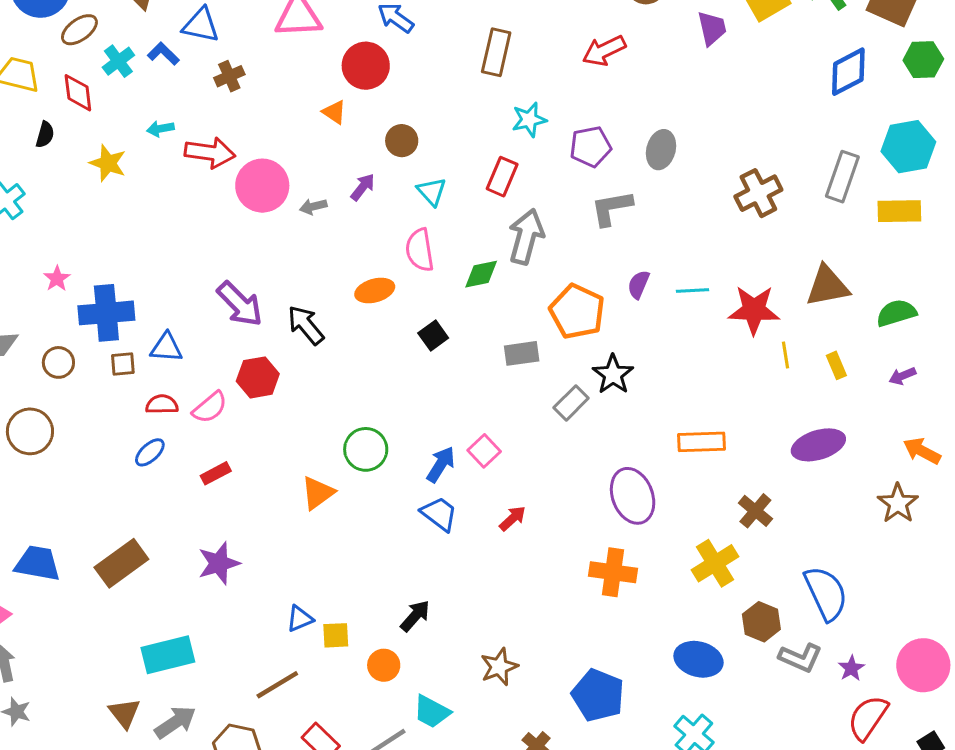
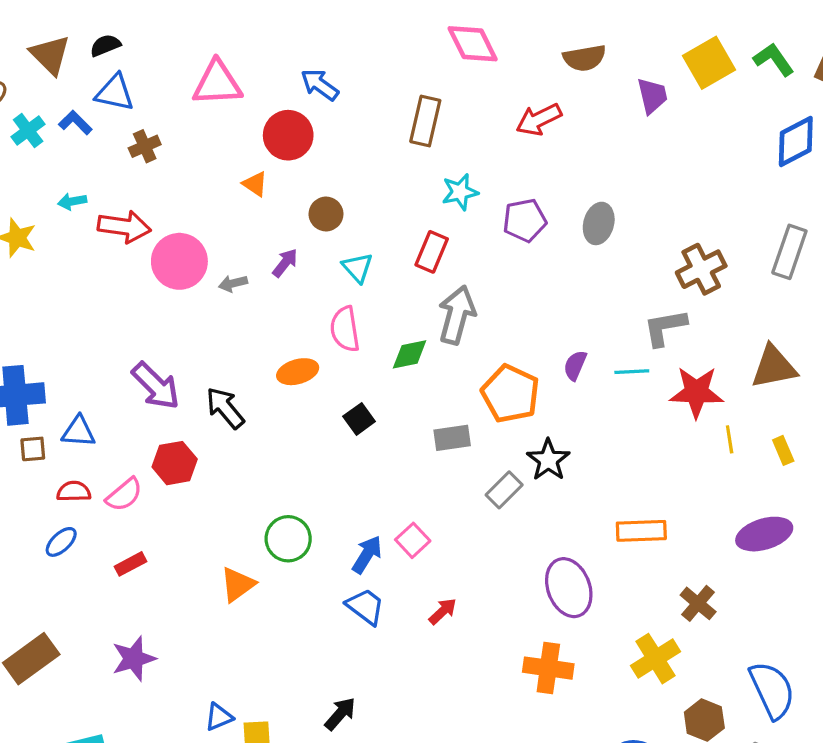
gray L-shape: (612, 208) -> (665, 328), moved

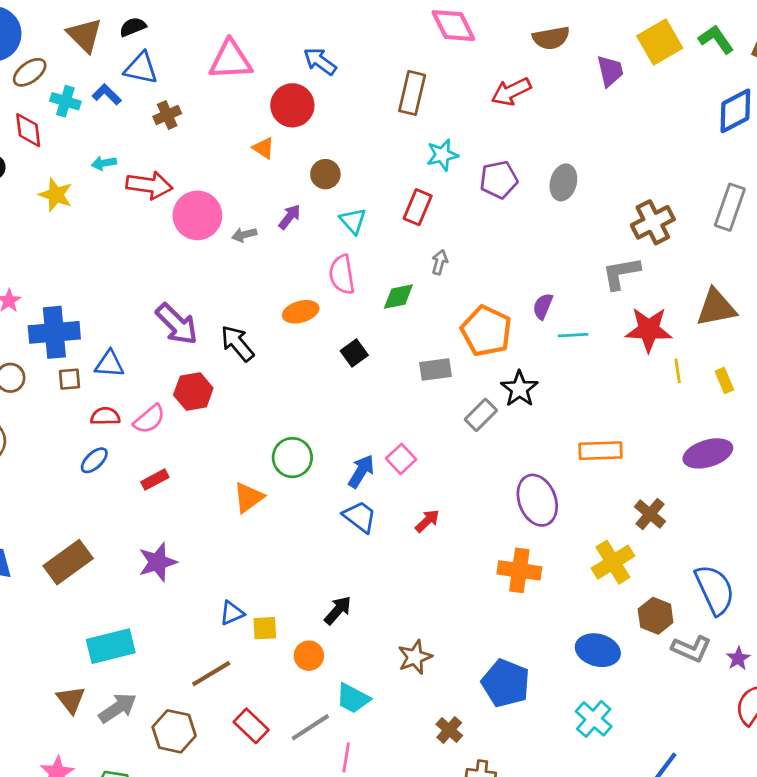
cyan cross: (28, 130) -> (65, 101), turned -36
gray arrow: (457, 315) -> (440, 262), size x0.5
cyan line: (632, 372) -> (573, 335), moved

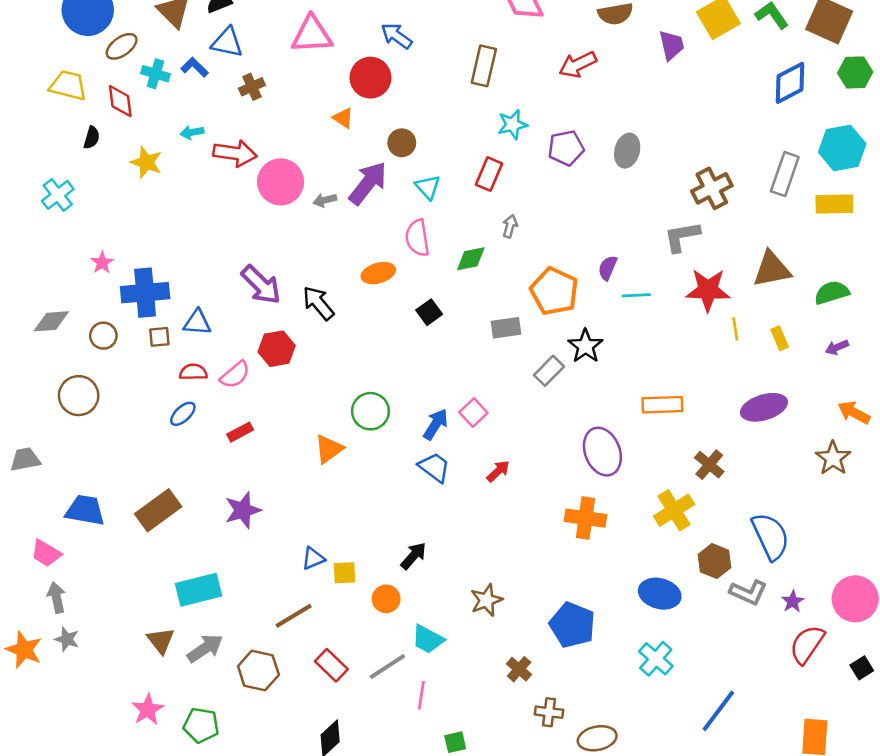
purple arrow: (290, 217) -> (368, 183), size x1.8

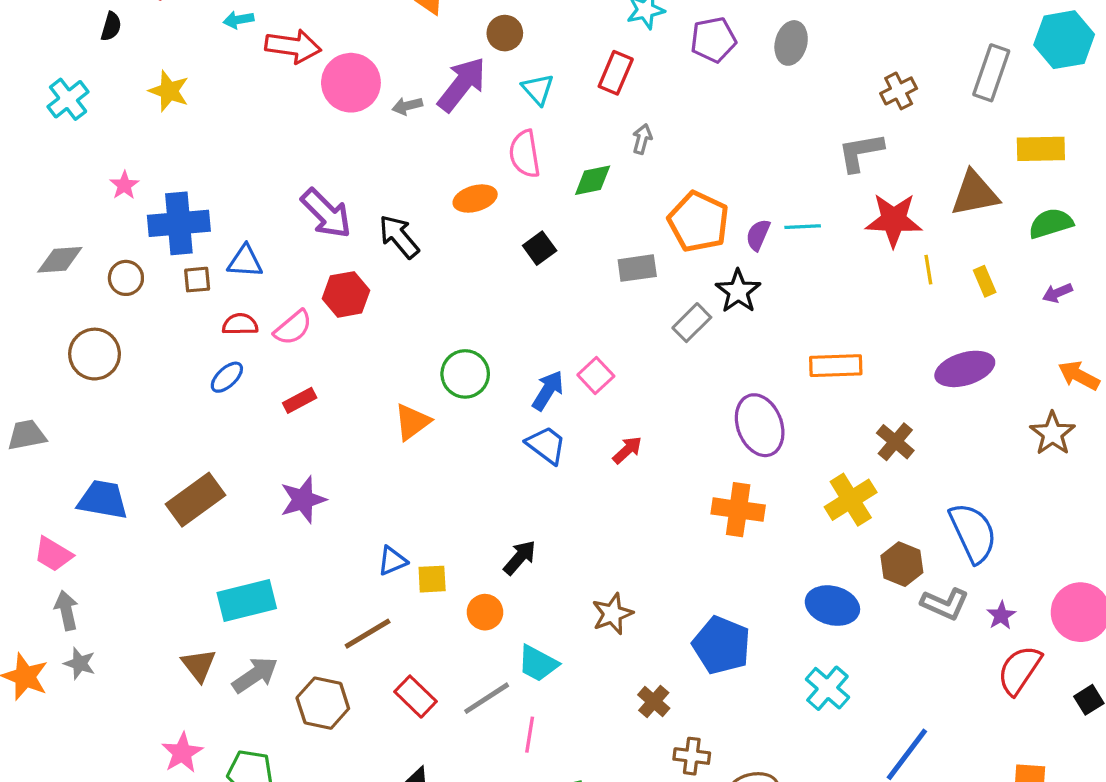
yellow star: (146, 162) -> (169, 91), moved
brown cross: (712, 188) -> (899, 91), size x0.7
yellow rectangle: (834, 204) -> (1041, 149), moved
purple semicircle: (608, 268) -> (758, 235), moved

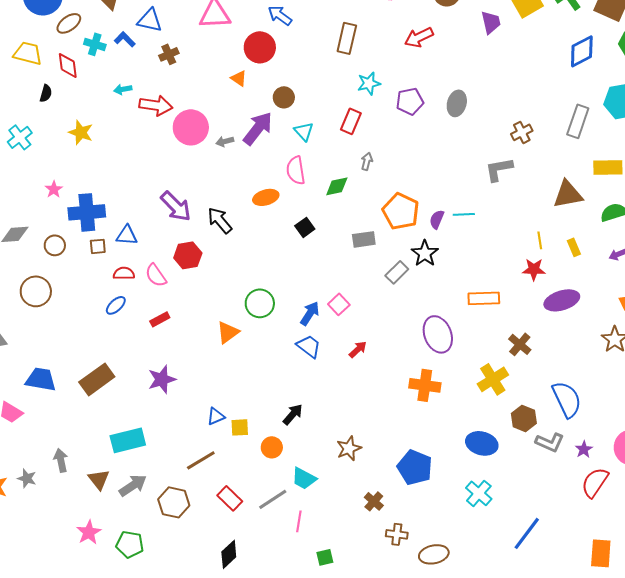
red star: (894, 220) -> (534, 269), moved, size x0.7
pink semicircle: (293, 328) -> (156, 275), turned 95
gray arrow: (66, 610) -> (61, 460), moved

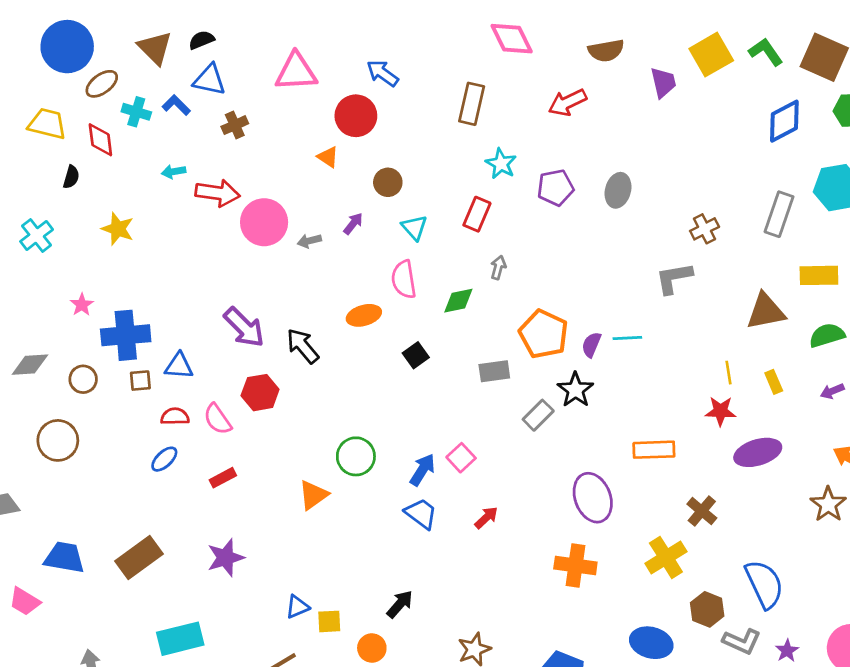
cyan star: (369, 83) -> (501, 164), turned -30
purple arrow: (258, 128) -> (353, 224), size x0.5

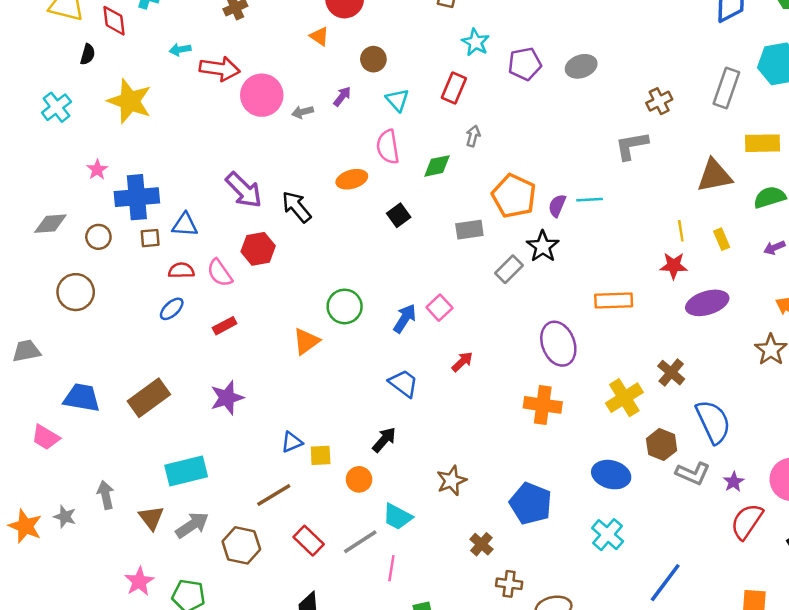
gray ellipse: (618, 190) -> (581, 66), turned 56
yellow star: (118, 229) -> (130, 101), size x1.5
brown cross: (702, 511) -> (671, 373), moved
blue trapezoid: (421, 514) -> (403, 383), moved

